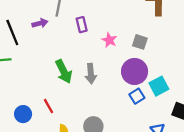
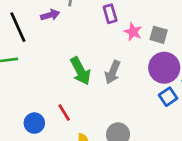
purple rectangle: (82, 25) -> (110, 14), moved
gray square: (140, 42) -> (159, 35), moved
gray arrow: (91, 74) -> (113, 72), turned 30

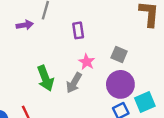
pink star: (133, 32) -> (87, 62), moved

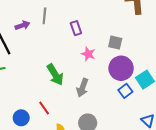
purple arrow: (25, 25) -> (23, 25), moved
gray arrow: (74, 83) -> (83, 88), moved

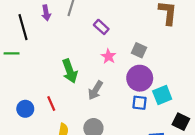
purple arrow: (23, 25) -> (46, 13), turned 88
purple rectangle: (76, 28) -> (101, 27), turned -40
blue square: (125, 91) -> (139, 103), turned 32

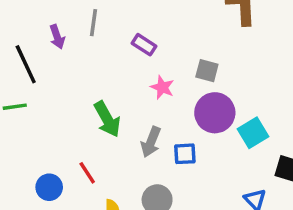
blue square: (139, 103) -> (185, 154), moved

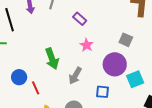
gray square: (207, 71) -> (126, 40), moved
blue square: (185, 154) -> (103, 92), moved
blue circle: (49, 187) -> (19, 77), moved

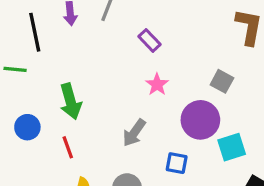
green arrow: (52, 59) -> (70, 101), moved
blue circle: (19, 77) -> (27, 127), moved

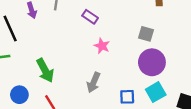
purple circle: (200, 120) -> (152, 62), moved
cyan square: (232, 147) -> (156, 92), moved

